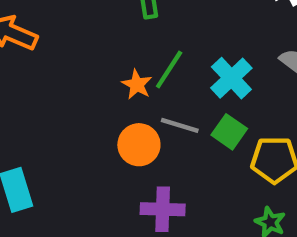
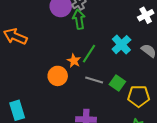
cyan cross: (231, 78) -> (121, 45), moved
orange circle: (139, 145) -> (58, 76), moved

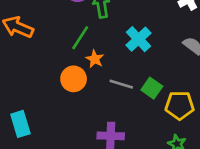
cyan cross: (121, 45) -> (138, 39), moved
green line: (89, 54) -> (80, 38), moved

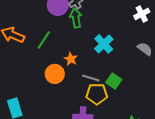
green line: (80, 38) -> (44, 40), moved
yellow pentagon: (180, 105) -> (97, 94), moved

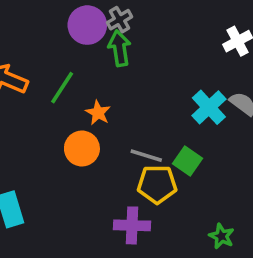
cyan cross: (104, 44) -> (209, 107), moved
orange star: (71, 59) -> (98, 113), moved

